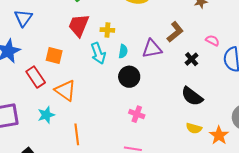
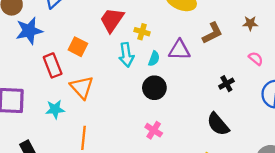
brown L-shape: (175, 32) -> (212, 33), moved
pink semicircle: (212, 40) -> (256, 59), moved
purple triangle: (152, 49) -> (179, 50), moved

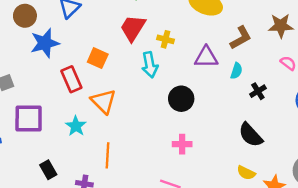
brown star: (250, 23) -> (281, 26), size x1.5
cyan semicircle: (154, 59) -> (236, 71), moved
cyan star: (55, 109) -> (76, 126), turned -30
pink cross: (154, 130) -> (182, 144), turned -30

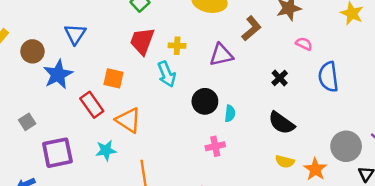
cyan semicircle: (236, 71) -> (230, 114), moved
cyan star: (76, 126) -> (106, 150), turned -30

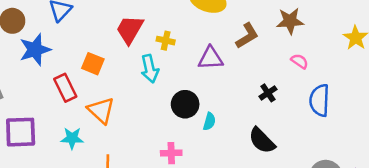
pink cross: (215, 146) -> (171, 153), moved

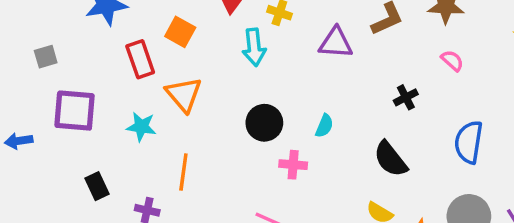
blue semicircle: (319, 100) -> (469, 142), moved
black circle: (185, 104) -> (264, 123), moved
pink cross: (171, 153) -> (293, 165), moved

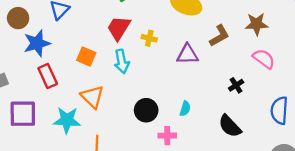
cyan arrow: (254, 47) -> (122, 61), moved
red rectangle: (140, 59) -> (48, 76), moved
pink semicircle: (452, 61) -> (264, 59), size x1.5
cyan star: (141, 127) -> (67, 120), size x1.4

